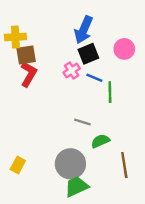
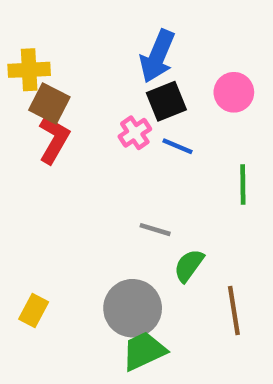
brown square: (26, 55) -> (49, 104), turned 36
green line: (110, 92) -> (243, 185), moved
green semicircle: (100, 141) -> (189, 266), turned -30

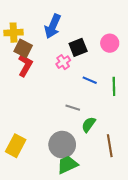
blue arrow: (157, 56) -> (53, 26), moved
blue line: (178, 146) -> (90, 80), moved
yellow rectangle: (34, 311) -> (16, 146), size x1.5

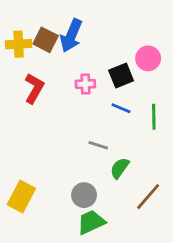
black square: (78, 47) -> (121, 75), moved
brown square: (23, 48) -> (46, 40), moved
pink cross: (63, 62) -> (85, 84), turned 32
gray circle: (62, 145) -> (84, 195), size x0.7
brown line: (110, 146) -> (148, 197), turned 50

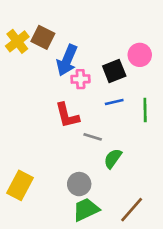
blue arrow: (71, 36) -> (67, 60), moved
yellow cross: (19, 44) -> (17, 41), turned -35
red L-shape: (34, 88) -> (67, 115), moved, turned 136
blue line: (121, 108) -> (114, 102), turned -36
brown line: (148, 197) -> (132, 210), moved

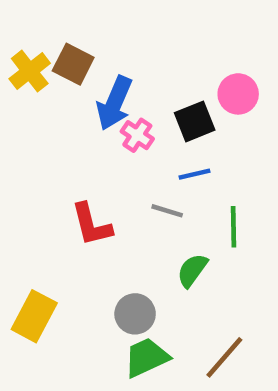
pink cross: (81, 79) -> (137, 135), turned 36
green line: (145, 110) -> (234, 227), moved
red L-shape: (67, 115) -> (92, 225), moved
gray line: (93, 137) -> (167, 211), moved

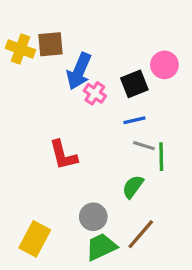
brown square: (73, 64) -> (51, 44), turned -32
yellow cross: (30, 71) -> (20, 49), turned -32
gray line: (167, 211) -> (144, 146), moved
yellow rectangle: (34, 316) -> (35, 239), moved
brown line: (224, 357) -> (141, 234), moved

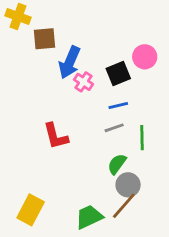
yellow cross: (20, 49) -> (18, 16), moved
gray line: (144, 146) -> (114, 128), moved, turned -36
gray circle: (93, 217) -> (128, 185), moved

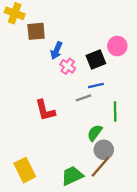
blue arrow: (70, 62) -> (56, 51), size x0.7
gray line: (114, 128) -> (83, 98), moved
yellow rectangle: (31, 210) -> (25, 170), turned -55

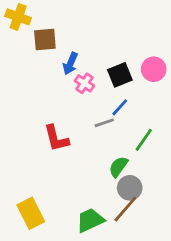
pink circle: (117, 46) -> (154, 69), moved
blue line: (96, 85) -> (120, 107), turned -35
green line: (115, 111) -> (144, 140), turned 36

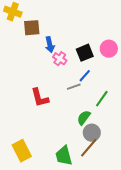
blue arrow: (70, 64) -> (50, 45), turned -35
green trapezoid: (90, 220) -> (64, 156), turned -80

